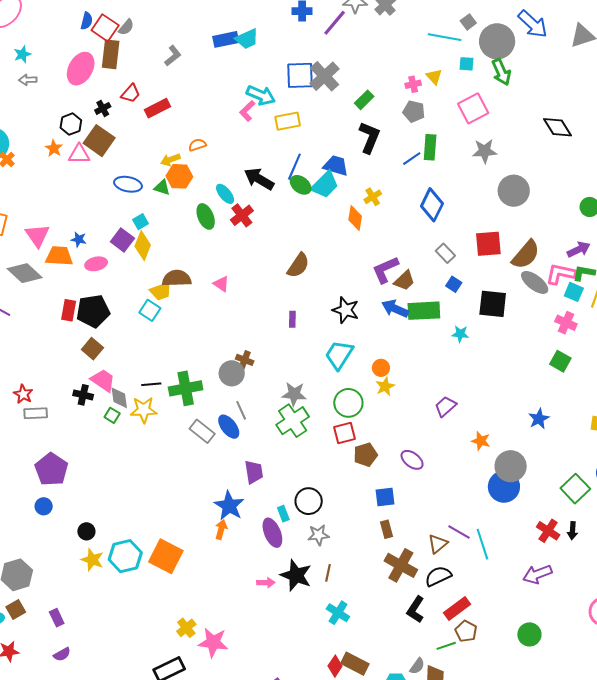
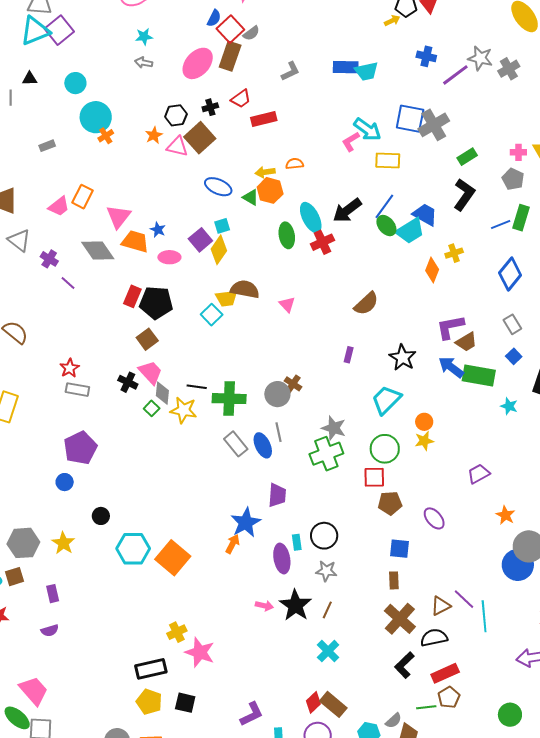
black arrow: (259, 179) -> (347, 210), turned -80
cyan ellipse: (225, 194) -> (311, 218), size x1.4
yellow star: (92, 560) -> (63, 543), moved

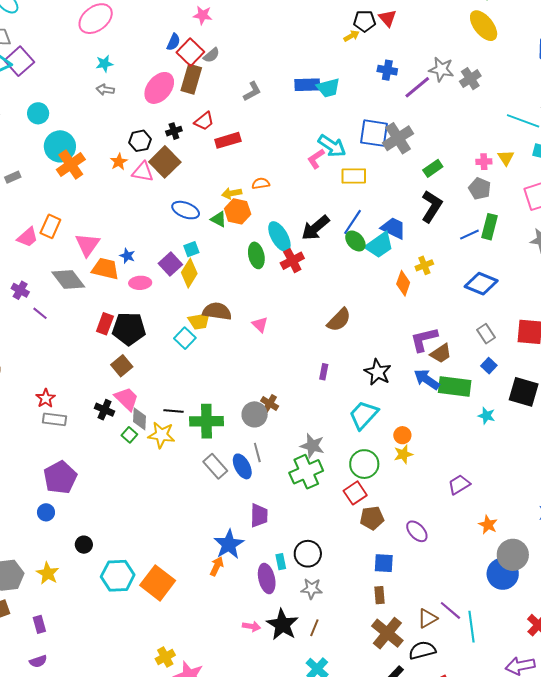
orange cross: (106, 136) -> (71, 164), size x1.8
blue diamond: (510, 274) -> (481, 284), turned 76
red square: (374, 477) -> (355, 493), turned -30

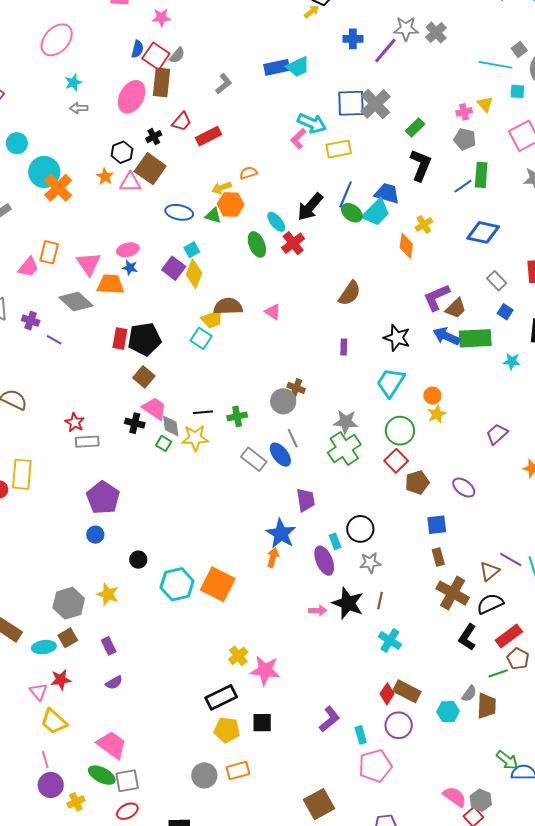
cyan ellipse: (279, 237) -> (276, 222), size x0.7
pink ellipse: (140, 283) -> (128, 250), moved
green cross: (206, 421) -> (237, 416), size x0.6

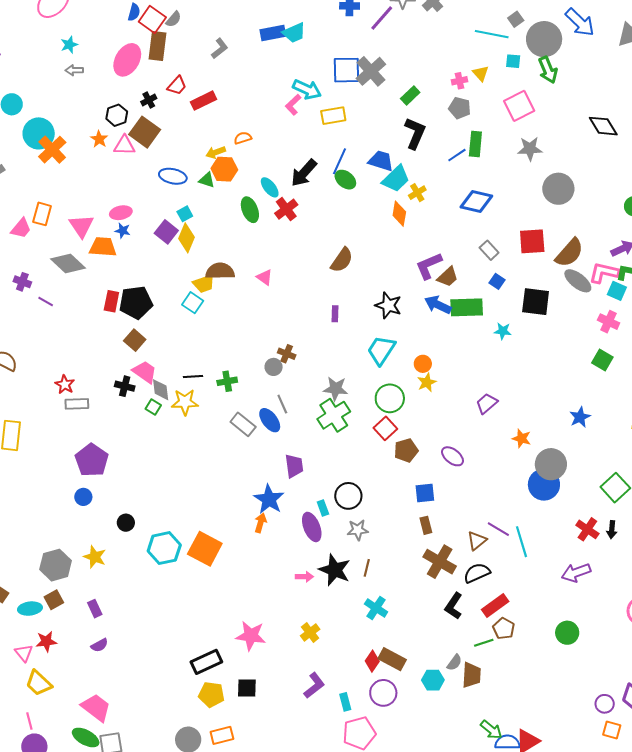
cyan trapezoid: (376, 212) -> (396, 179), moved
gray circle: (283, 401) -> (274, 367), size x0.7
yellow cross: (238, 656) -> (310, 632), moved

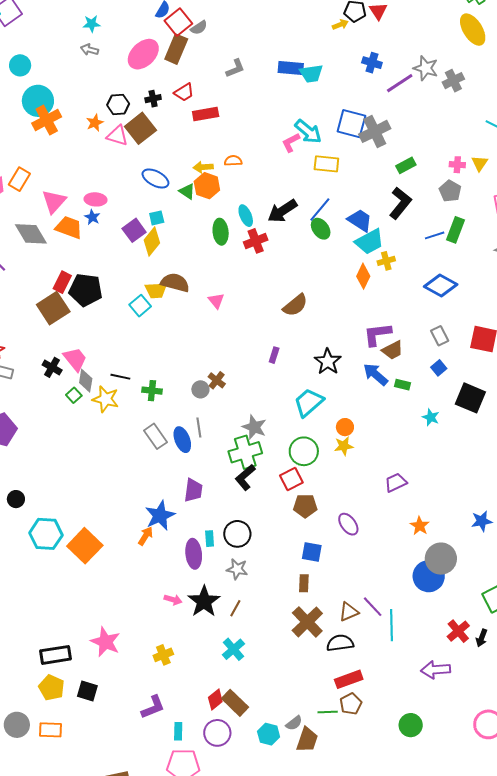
green rectangle: (467, 307) -> (402, 385), size x0.5
brown square: (135, 340) -> (53, 308), moved, size x1.5
black L-shape: (454, 606) -> (245, 477), moved

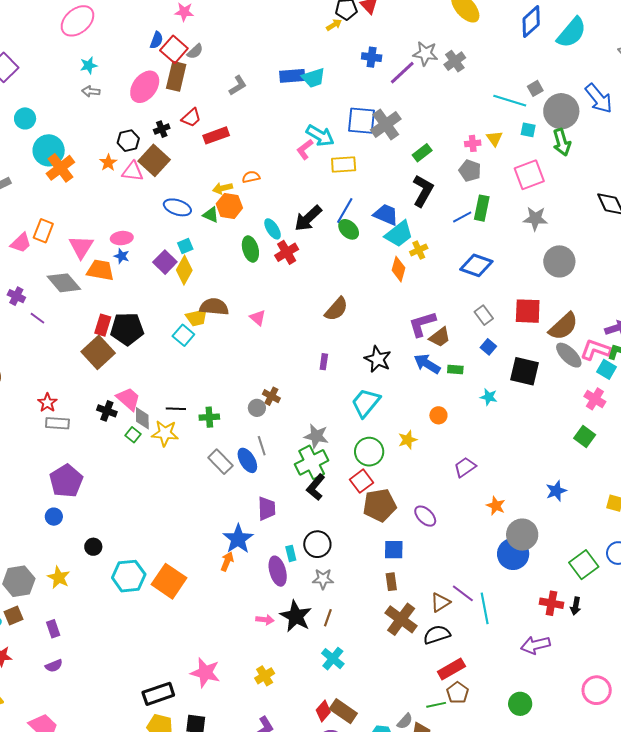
orange circle: (345, 427) -> (438, 415), moved
brown pentagon: (305, 506) -> (380, 505), size x1.4
red cross: (458, 631) -> (551, 603), turned -30

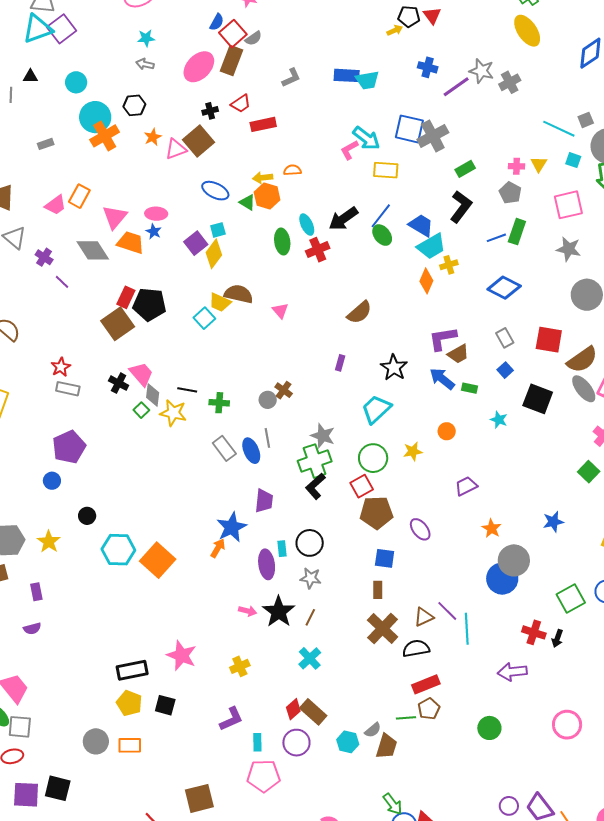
black hexagon: (128, 141) -> (134, 105), moved
pink triangle: (133, 171) -> (176, 149), turned -35
yellow trapezoid: (197, 318) -> (220, 302), turned 30

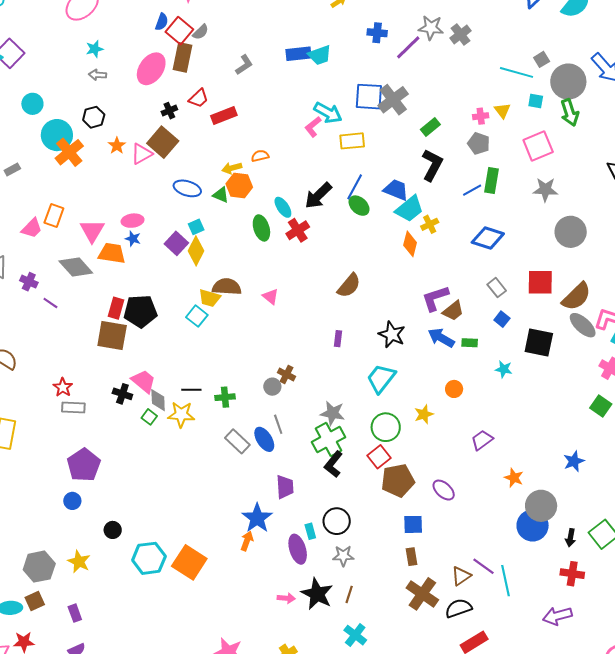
brown square: (118, 324) -> (112, 335), turned -36
black arrow: (557, 638) -> (571, 538), moved

